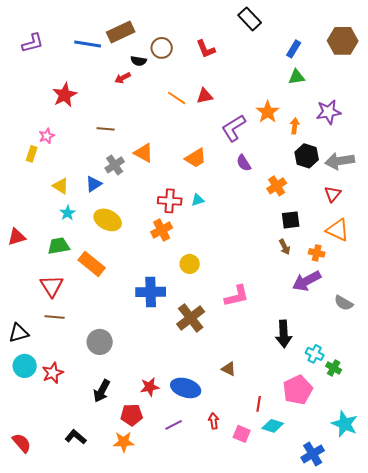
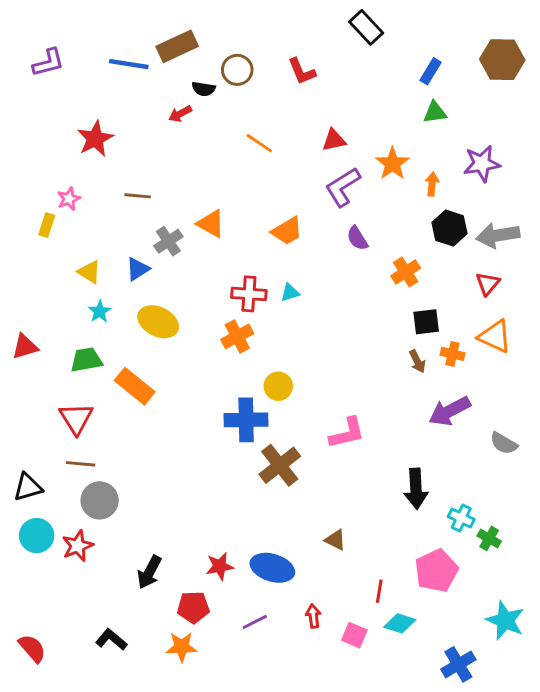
red triangle: (205, 96) -> (334, 140), moved
brown line: (106, 129) -> (138, 196), moved
orange cross: (317, 253) -> (452, 354), moved
blue cross: (151, 292) -> (246, 420), moved
gray circle: (100, 342) -> (100, 500), moved

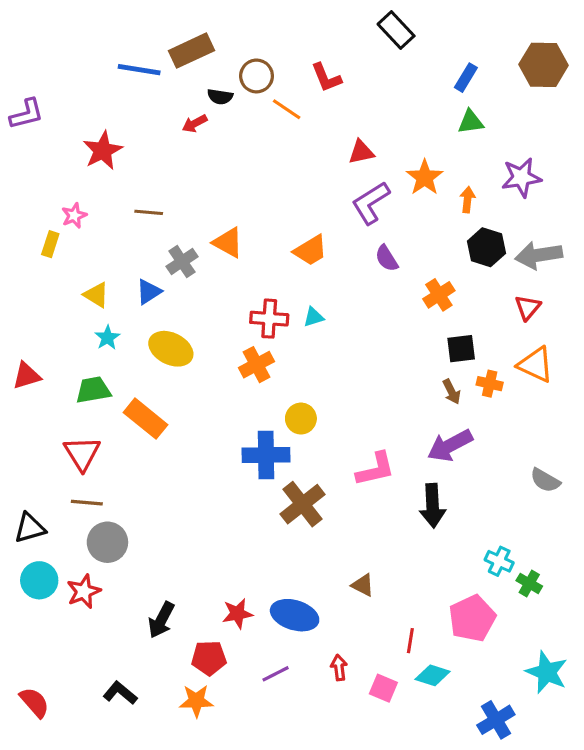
purple L-shape: (48, 63) -> (27, 114), moved
orange line: (259, 143) -> (287, 109), moved
purple arrow: (450, 411) -> (450, 445), moved
black arrow: (416, 489) -> (433, 506), moved

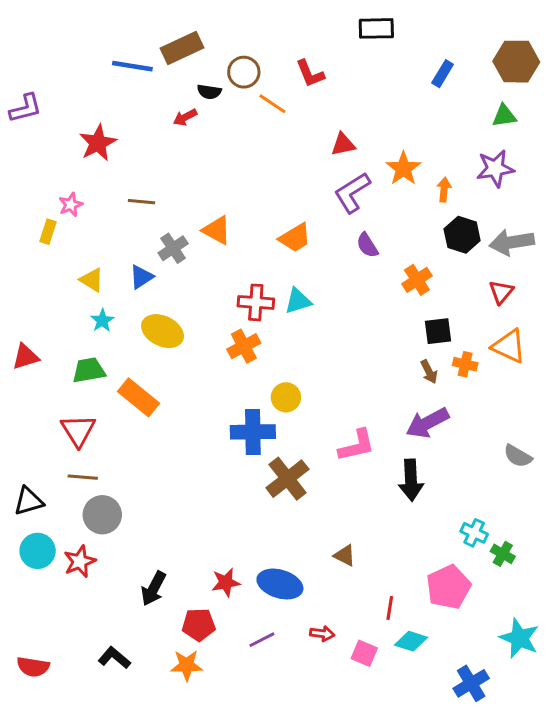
black rectangle: (396, 30) -> (376, 28), turned -48
green triangle: (471, 122) -> (504, 116), moved
cyan triangle: (314, 317) -> (298, 301), size x1.4
red arrow: (339, 668) -> (322, 634), turned 105
red semicircle: (34, 702) -> (33, 667), turned 140

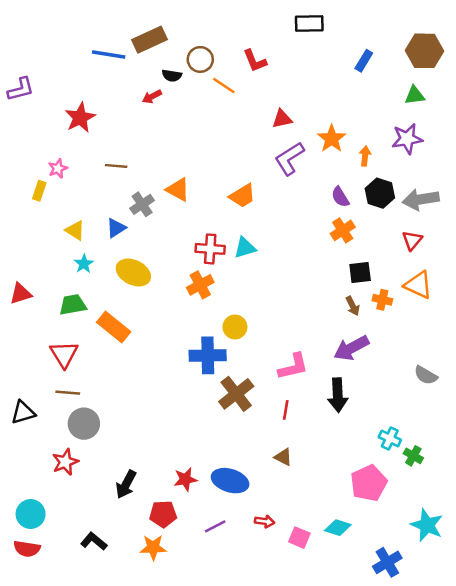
purple semicircle: (367, 245) -> (340, 197), moved
cyan circle: (38, 551) -> (31, 514), moved
red line: (390, 608) -> (286, 410), moved

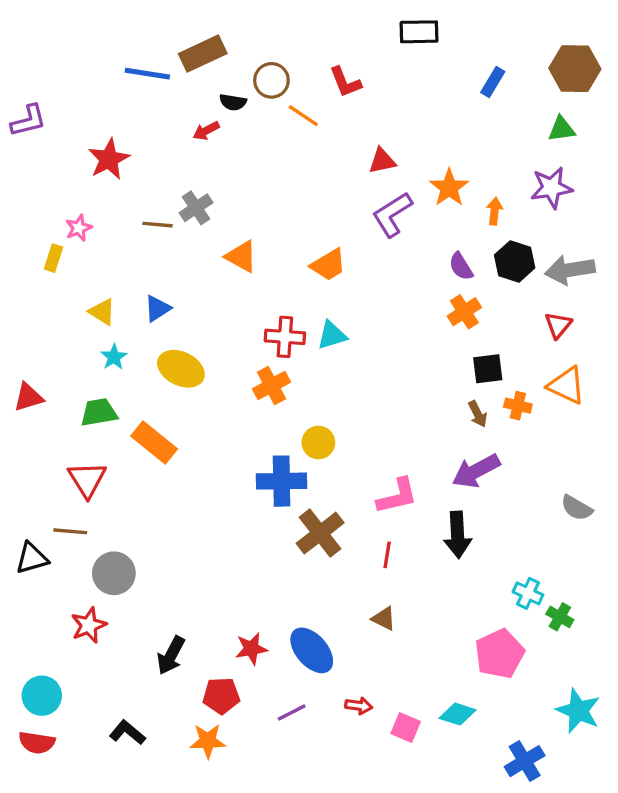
gray cross: (142, 204) -> (196, 208), moved
brown line: (68, 393) -> (70, 531), moved
blue ellipse: (230, 481) -> (312, 650), turned 32

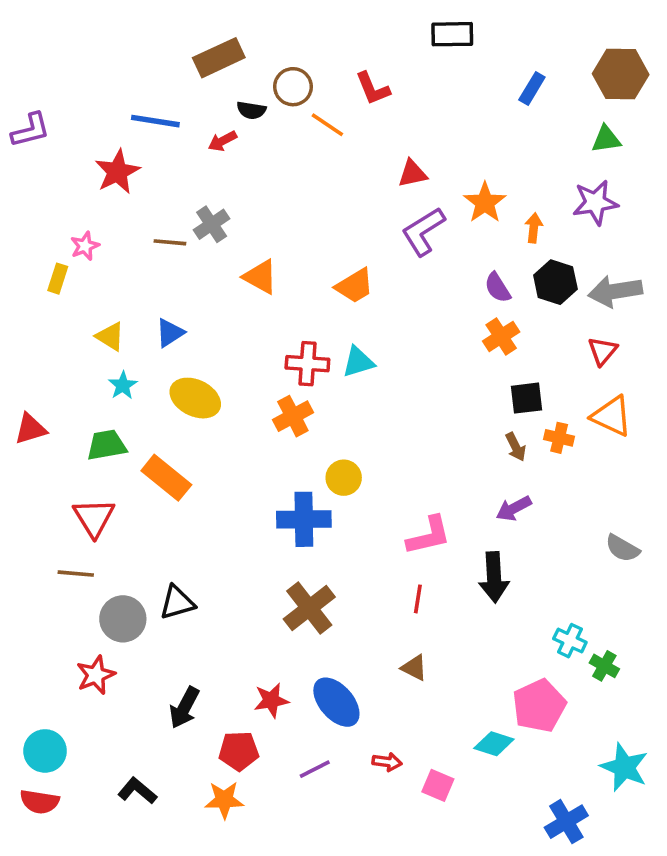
blue line: (147, 74) -> (155, 121), moved
purple arrow: (476, 471) -> (514, 508), size x0.7
brown cross: (320, 533) -> (309, 608), moved
black triangle: (32, 558) -> (177, 603), moved
cyan diamond: (458, 714) -> (494, 744), moved

